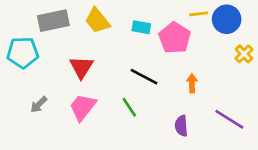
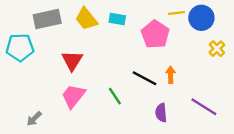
cyan rectangle: (141, 27) -> (117, 19), moved
black line: (144, 77) -> (144, 78), moved
gray arrow: (39, 105) -> (34, 119), moved

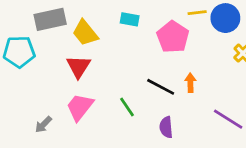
yellow trapezoid: (86, 19) -> (85, 33), moved
purple semicircle: (161, 113) -> (166, 127), moved
gray arrow: (34, 119) -> (43, 125), moved

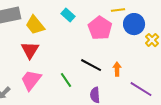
blue circle: (225, 18) -> (134, 24), moved
cyan rectangle: (130, 19) -> (68, 15), turned 32
orange arrow: (190, 83) -> (117, 69), moved

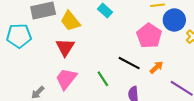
pink pentagon: (100, 28) -> (149, 36), moved
orange arrow: (117, 69) -> (156, 67), turned 48

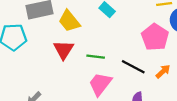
pink trapezoid: (66, 79) -> (100, 84), moved
green line: (103, 79) -> (96, 57), moved, turned -49

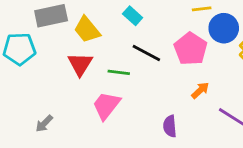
black line: (133, 67) -> (146, 53), moved
pink trapezoid: (100, 84) -> (106, 106), moved

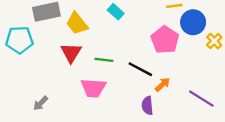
black line: (146, 53) -> (140, 69), moved
orange arrow: (200, 90) -> (163, 84), moved
pink trapezoid: (106, 106) -> (93, 88), turned -124

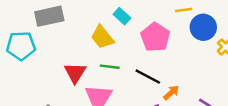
yellow trapezoid: (77, 23) -> (102, 37), moved
pink pentagon: (165, 40) -> (155, 37), moved
red triangle: (71, 53) -> (75, 73), moved

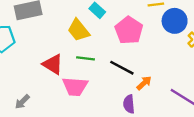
red triangle: (75, 73) -> (53, 64), turned -30

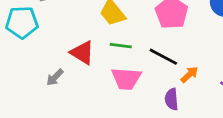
pink trapezoid: (75, 86) -> (126, 79), moved
gray arrow: (22, 102) -> (55, 77), moved

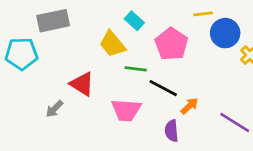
green line: (121, 46) -> (136, 69), moved

